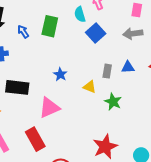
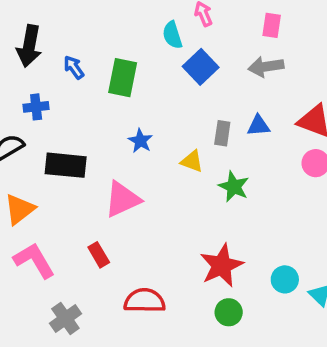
green rectangle: (50, 26) -> (123, 78), moved
red rectangle: (35, 139) -> (99, 255), size x0.6

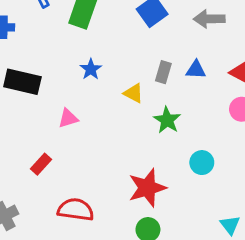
pink triangle: (122, 199) -> (68, 118), size x0.6
red rectangle: (99, 255) -> (41, 164), turned 65
cyan circle: (285, 279) -> (202, 163), moved

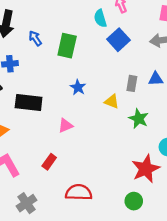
red star: (147, 188) -> (146, 169), moved

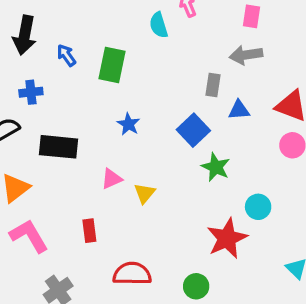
blue square: (118, 40) -> (193, 130), moved
gray rectangle: (132, 83) -> (213, 85), moved
yellow triangle: (112, 102) -> (144, 193), moved, turned 49
red rectangle: (49, 162) -> (89, 231), turned -42
green circle: (134, 201) -> (196, 286), moved

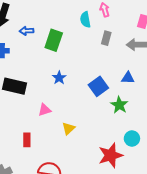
blue arrow: (66, 55) -> (27, 31), turned -64
gray rectangle: (213, 85) -> (106, 38), moved
green star: (216, 167) -> (119, 105), moved
yellow triangle: (144, 193) -> (68, 128), moved

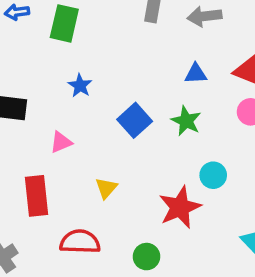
blue square: (98, 86) -> (135, 120), moved
yellow triangle: (68, 128) -> (106, 188), moved
red rectangle: (27, 140) -> (36, 196), size x1.6

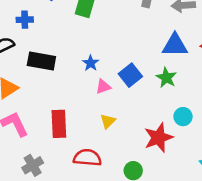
blue triangle: (196, 74) -> (175, 45), size x1.6
blue star: (80, 86) -> (91, 63), moved
pink triangle: (61, 142) -> (103, 87), moved

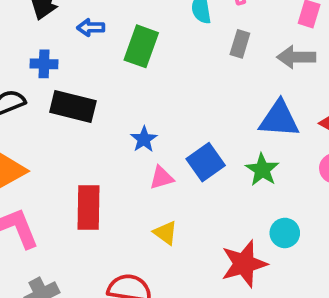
black rectangle: (41, 61) -> (73, 107), moved
yellow triangle: (108, 121) -> (165, 233), turned -42
red rectangle: (59, 124) -> (89, 208), moved

